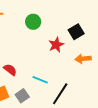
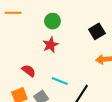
red star: (56, 45) -> (50, 45), moved

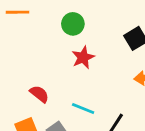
red star: (50, 45) -> (83, 57), moved

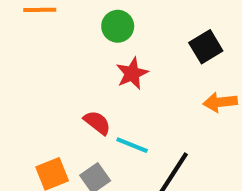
red semicircle: (39, 94) -> (97, 123), moved

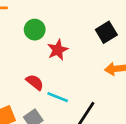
green circle: (118, 26) -> (35, 30), moved

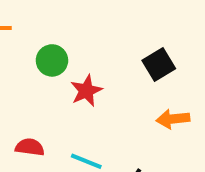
red semicircle: (35, 82) -> (30, 147), moved, turned -30

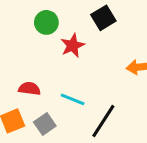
black square: (159, 64) -> (103, 18), moved

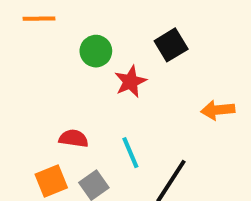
cyan line: (73, 99) -> (130, 153), turned 45

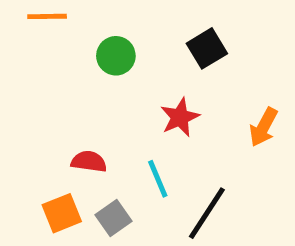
red star: (130, 82) -> (180, 117), moved
orange arrow: (218, 110) -> (263, 127), turned -56

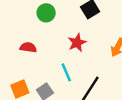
red semicircle: (89, 162) -> (28, 47), moved

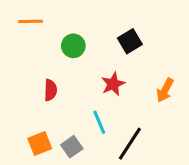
red semicircle: (28, 47) -> (50, 90), turned 84

